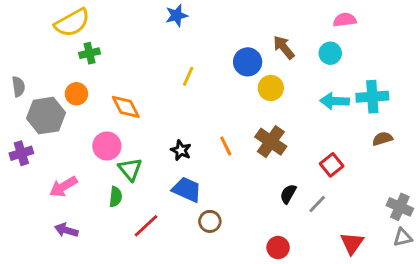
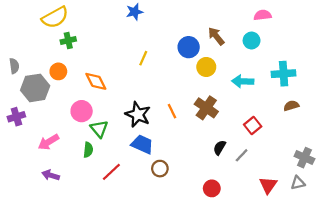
cyan arrow: (335, 101) -> (243, 81), moved
black star: (181, 150) -> (138, 114), size x1.6
gray triangle: (403, 237) -> (298, 183), moved

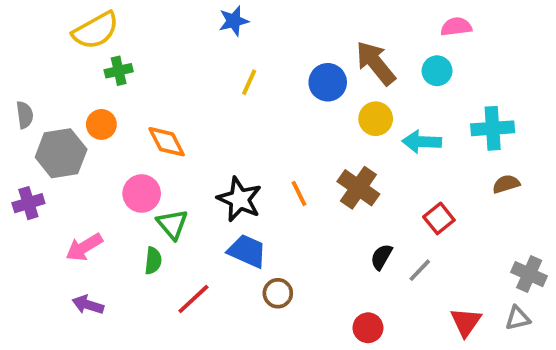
brown arrow: (216, 36) -> (376, 63), size x1.4
yellow line: (143, 58) -> (249, 82), moved
yellow circle: (206, 67) -> (376, 119), moved

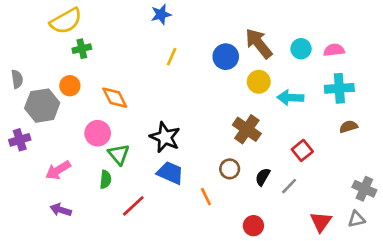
pink semicircle: (456, 27) -> (334, 50), moved
orange line: (299, 194) -> (206, 197), moved
brown circle: (278, 293) -> (230, 169), moved

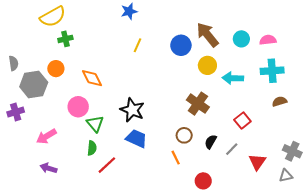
green semicircle: (106, 179) -> (92, 148), moved
orange line: (206, 197) -> (176, 158), moved
red triangle: (321, 222) -> (257, 162), moved

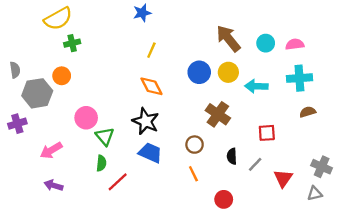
blue circle: (181, 45) -> (199, 72), moved
orange diamond: (92, 78) -> (151, 86), moved
red square: (242, 121) -> (267, 133), turned 35
brown circle: (184, 135) -> (195, 145), moved
black semicircle: (211, 142) -> (232, 156), turned -32

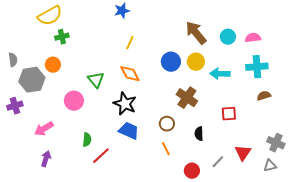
green triangle: (105, 136) -> (96, 80), moved
gray line: (255, 164) -> (218, 162), moved
purple arrow: (53, 185) -> (46, 159), turned 91

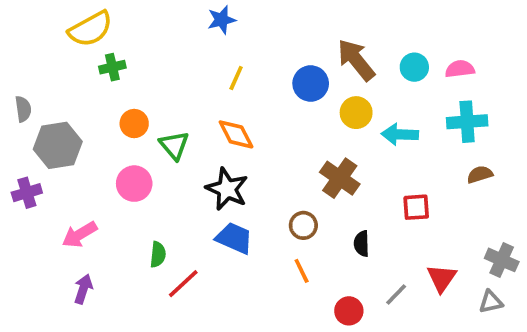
blue circle: (171, 62) -> (311, 83), moved
orange circle: (53, 65) -> (134, 124), moved

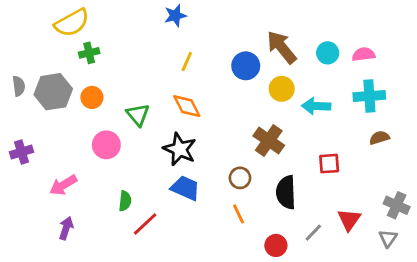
orange circle: (134, 124) -> (92, 97), moved
gray hexagon: (58, 145) -> (53, 92), moved
black semicircle: (362, 244) -> (286, 192), size x1.6
gray triangle: (491, 302) -> (388, 238), turned -42

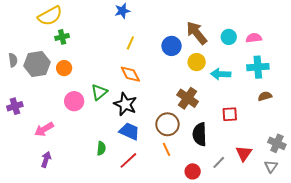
green triangle: (138, 115) -> (99, 92), moved, turned 30
brown circle: (240, 178) -> (167, 124), size x1.5
green semicircle: (125, 201) -> (101, 148), moved
red line: (145, 224) -> (128, 160), moved

